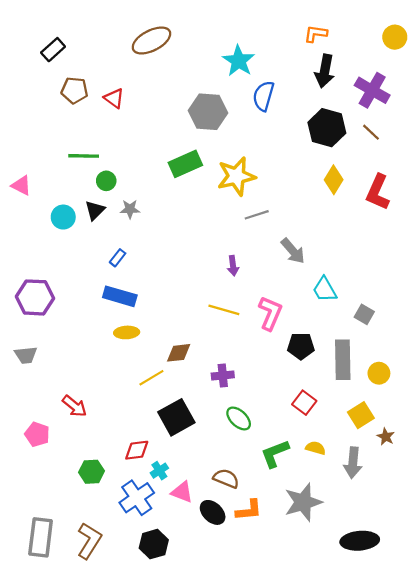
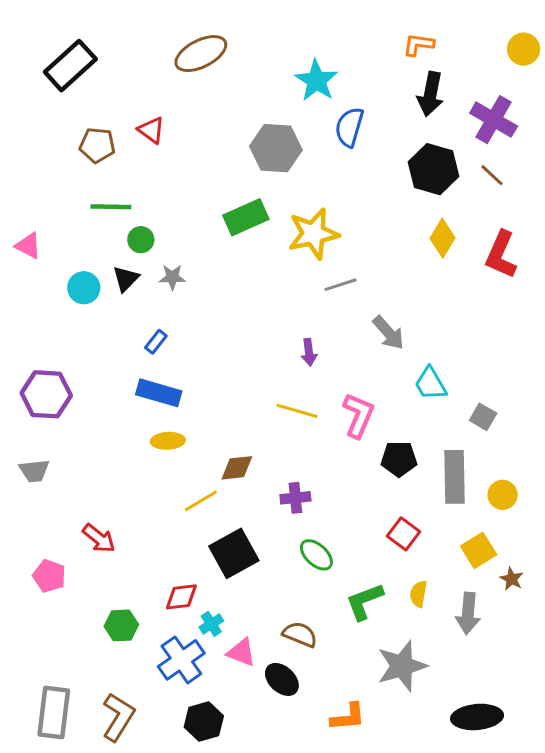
black rectangle: (53, 50) -> (70, 66), size x1.6
brown pentagon: (75, 90) -> (97, 145), moved
yellow semicircle: (316, 448) -> (418, 594), turned -96
orange L-shape: (249, 510) -> (348, 717), moved

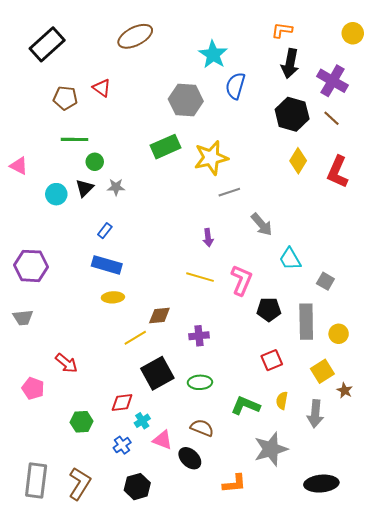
red square: (403, 534) -> (272, 360), turned 30
green ellipse: (316, 555) -> (200, 382), moved, turned -45
green L-shape: (364, 601) -> (245, 406), turned 44
blue cross: (181, 660) -> (122, 445), size x0.6

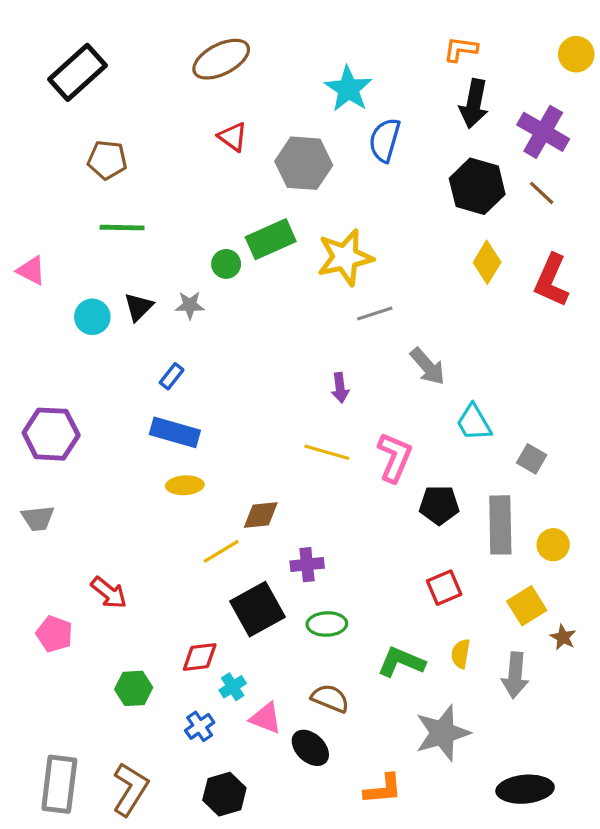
red triangle: (102, 88) -> (233, 137), moved
green circle: (95, 162) -> (226, 264), moved
purple cross: (199, 336) -> (307, 565), moved

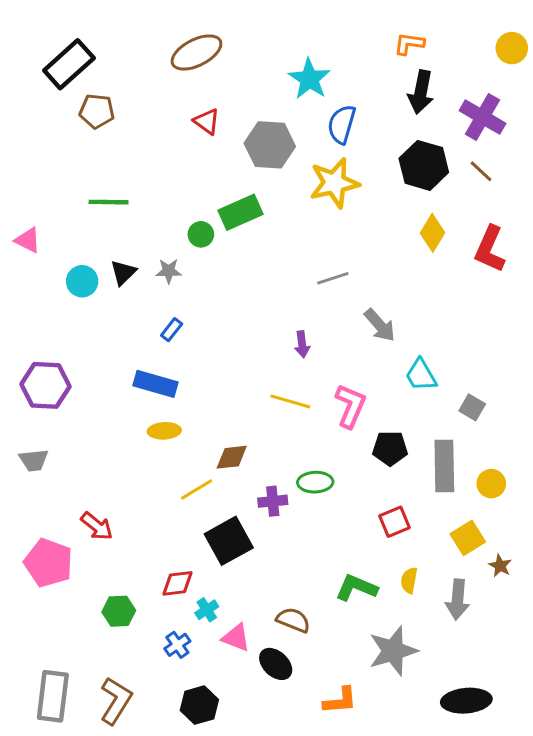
brown pentagon: (107, 160) -> (97, 111), moved
yellow star: (345, 257) -> (334, 183), moved
blue rectangle: (172, 376) -> (172, 330), moved
green ellipse: (327, 624) -> (315, 482), moved
pink pentagon: (54, 634) -> (48, 563), size x1.5

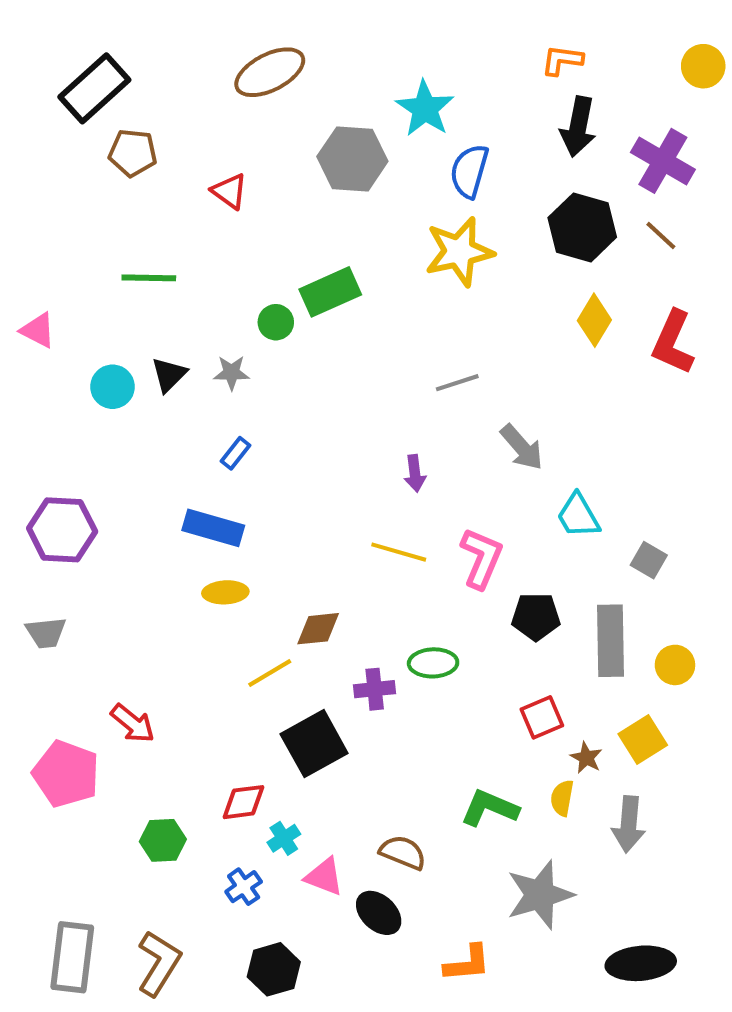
red triangle: (207, 121) -> (229, 191), moved
gray hexagon: (270, 145) -> (352, 159), moved
brown star: (500, 566) -> (586, 758), moved

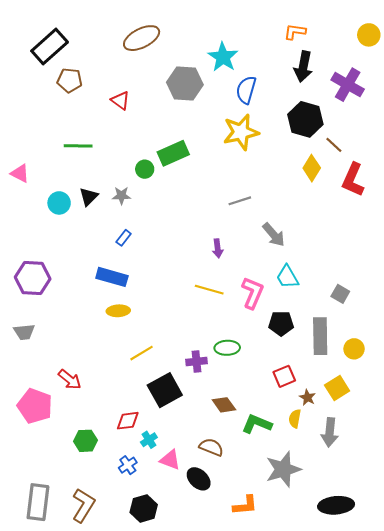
brown line: (661, 236) -> (334, 145), moved
cyan trapezoid: (578, 516) -> (287, 277), moved
brown diamond: (318, 629) -> (224, 405), moved, turned 60

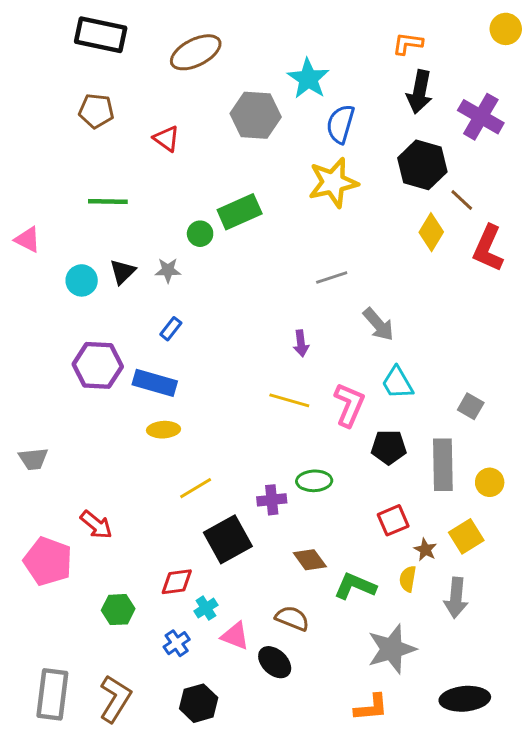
yellow circle: (369, 35) -> (506, 29), moved
black rectangle: (50, 47) -> (101, 35), moved, turned 54
purple hexagon: (33, 278) -> (98, 365), moved
orange L-shape: (245, 505) -> (371, 708), moved

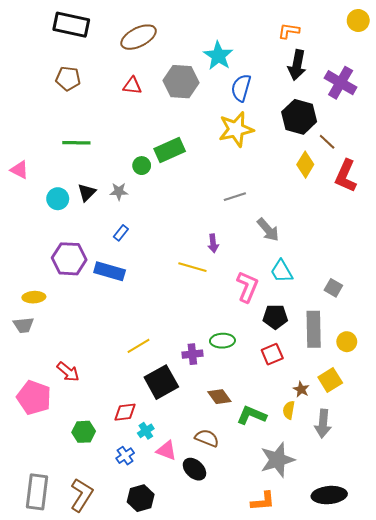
red triangle: (166, 139) -> (132, 86), moved, turned -30
yellow line: (289, 400) -> (192, 267), moved
yellow ellipse: (164, 430) -> (34, 297), moved
red square: (393, 520) -> (272, 354), moved

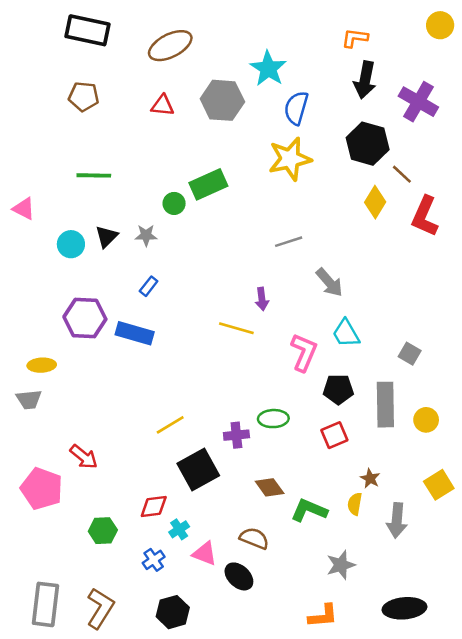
yellow square: (330, 380) -> (439, 485), moved
gray star: (277, 460) -> (341, 565), size x0.7

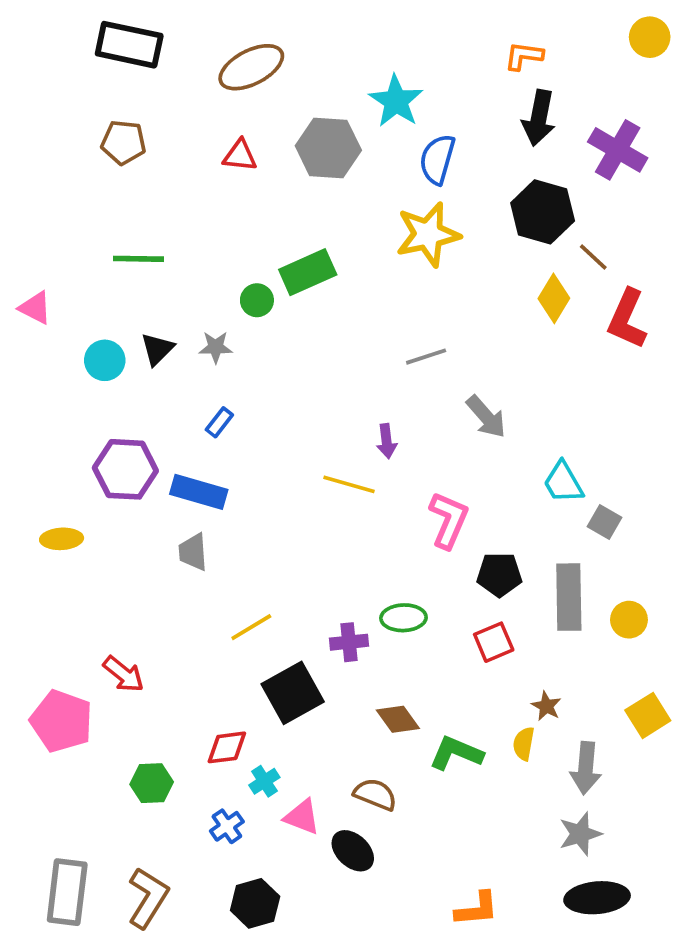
cyan trapezoid: (346, 333) -> (563, 482), moved
gray trapezoid: (29, 399) -> (193, 552), moved, turned 92
gray star: (341, 565) -> (580, 834), moved

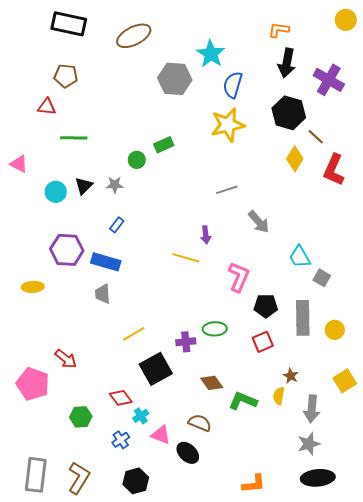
red triangle: (240, 156) -> (47, 107), moved
green rectangle: (308, 272) -> (164, 145), size x0.7
red diamond: (227, 747) -> (121, 398), turned 60

